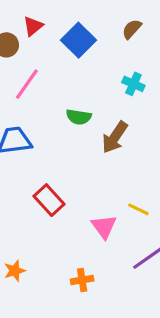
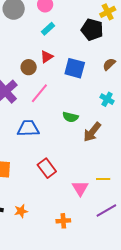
blue square: (79, 40) -> (75, 68), turned -35
yellow line: (138, 209) -> (103, 179), turned -32

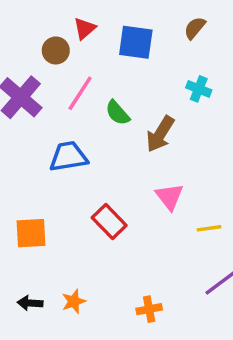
green semicircle: (70, 117) -> (117, 113), moved, turned 42
brown arrow: (92, 132) -> (160, 134), moved
pink triangle: (80, 188) -> (169, 197), moved

